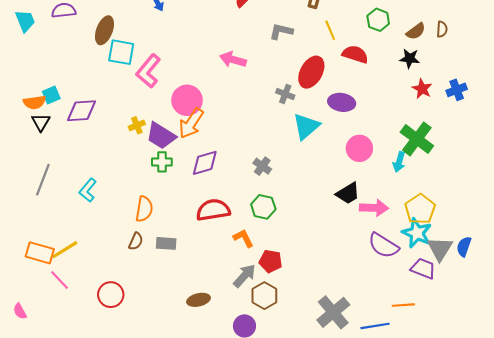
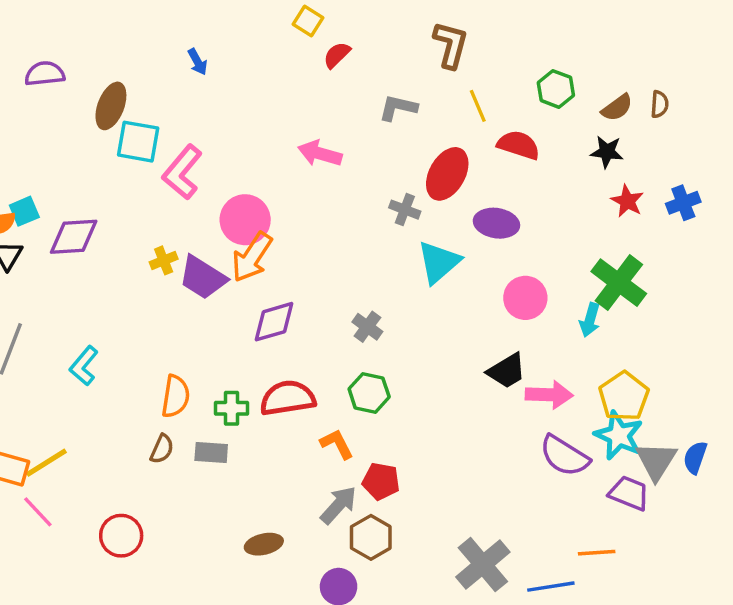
green cross: (162, 162) -> (232, 408), moved

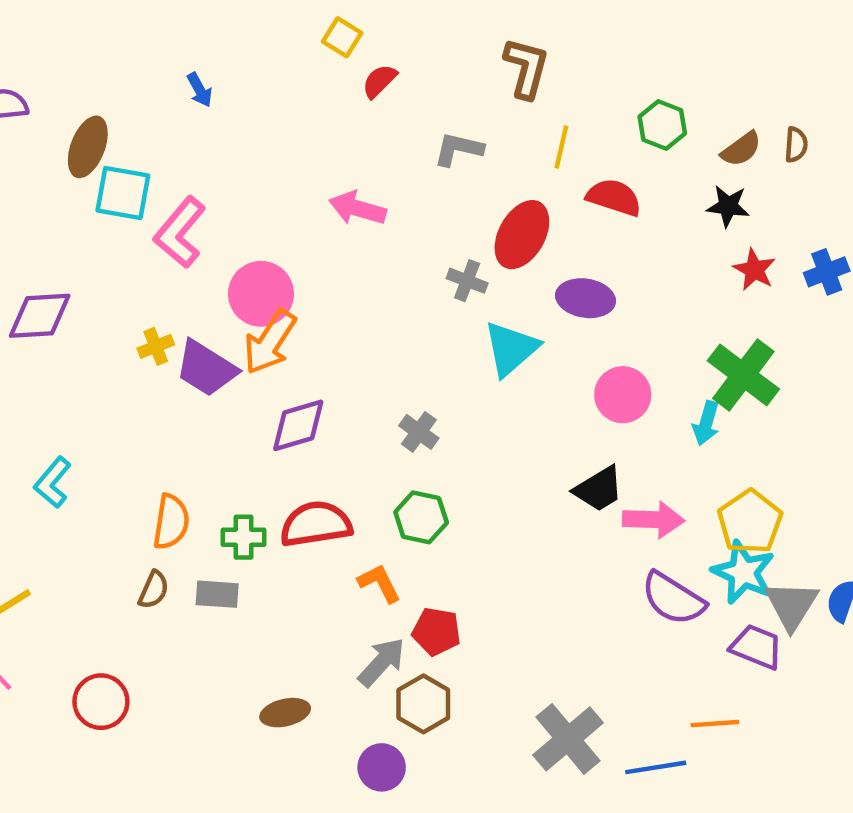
yellow line: (478, 106) -> (561, 147), turned 36

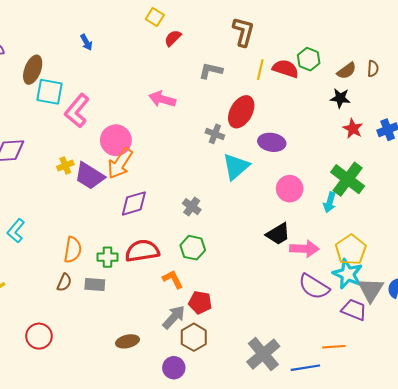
red semicircle: (614, 197) -> (285, 69), moved

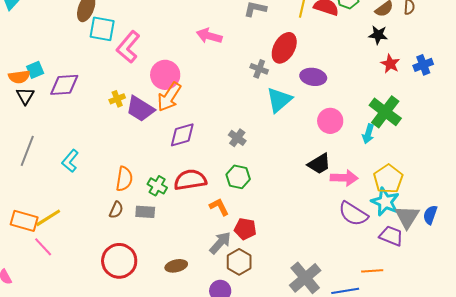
green cross: (107, 257) -> (157, 186), turned 30
red circle: (39, 336) -> (119, 261), moved, size x1.4

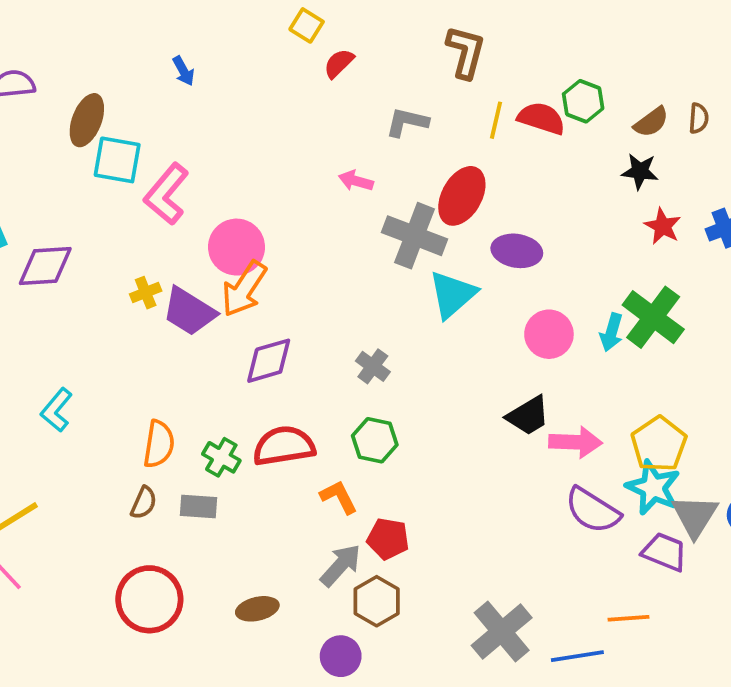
pink arrow: (209, 36) -> (356, 181), moved, size x0.7
gray cross: (259, 69) -> (415, 236), size x1.8
cyan arrow: (368, 134) -> (611, 332), moved

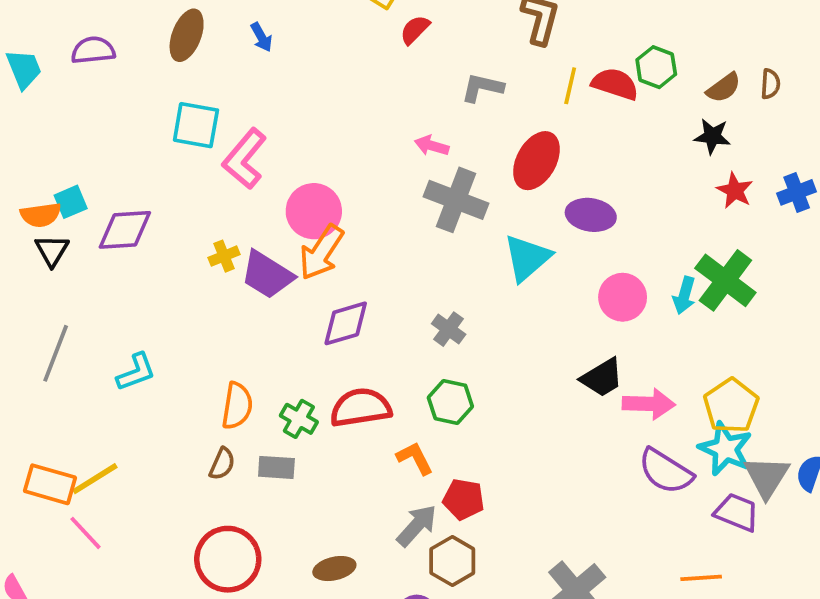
brown ellipse: (87, 120) -> (187, 35), moved
gray cross: (415, 236) -> (456, 200), moved
cyan L-shape: (57, 410) -> (136, 372), turned -150

